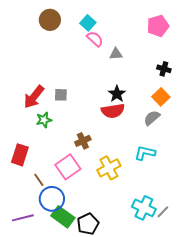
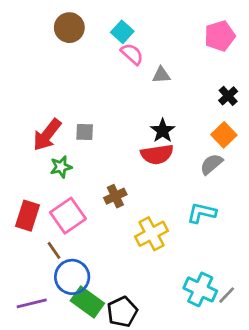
black cross: (164, 69) -> (228, 96), turned 32
pink square: (68, 167) -> (68, 216), moved

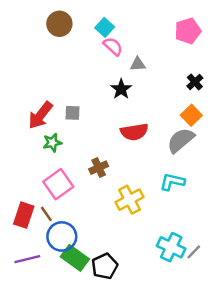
black star: (163, 131) -> (121, 89), moved
gray semicircle: (211, 164) -> (181, 140), size x1.4
red rectangle: (28, 216) -> (24, 215), moved

